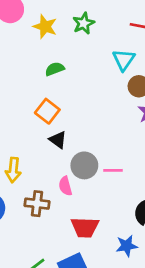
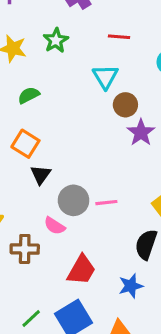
black triangle: (58, 140) -> (41, 175), turned 36
pink semicircle: (65, 186) -> (55, 226), turned -36
red trapezoid: (85, 227) -> (81, 270), turned -56

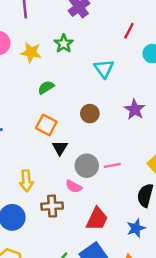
red line: (119, 37) -> (129, 31), moved, turned -63
brown circle: (125, 105) -> (90, 114), moved

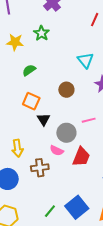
cyan triangle: (104, 69) -> (85, 60), moved
pink line: (112, 165) -> (89, 120), moved
red trapezoid: (97, 219) -> (81, 157), moved

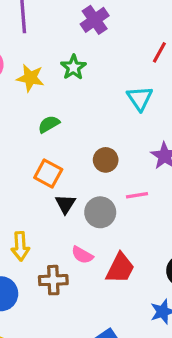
cyan triangle: (85, 60) -> (140, 98), moved
pink line: (89, 120) -> (137, 195), moved
gray circle: (66, 133) -> (100, 212), moved

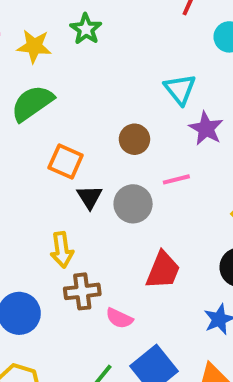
cyan triangle: (140, 98) -> (180, 89), moved
green semicircle: (49, 124) -> (32, 103), moved, size x1.6
yellow arrow: (20, 246) -> (62, 250), moved
pink semicircle: (82, 255) -> (119, 318), moved

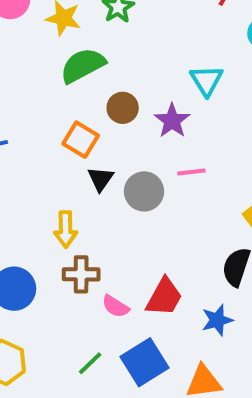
green semicircle: (32, 103) -> (83, 65), moved
purple star: (206, 128) -> (172, 121), moved
brown circle: (134, 139) -> (123, 108), moved
red trapezoid: (163, 270) -> (164, 297), moved

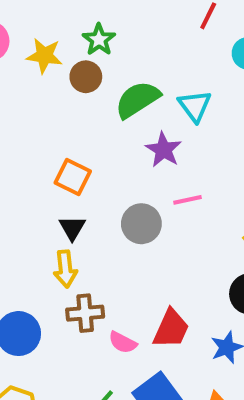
green semicircle: (83, 65) -> (137, 100), moved
brown circle: (123, 108) -> (86, 77), moved
black triangle: (101, 179) -> (72, 228), moved

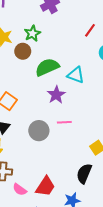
cyan triangle: (195, 106) -> (76, 75), turned -42

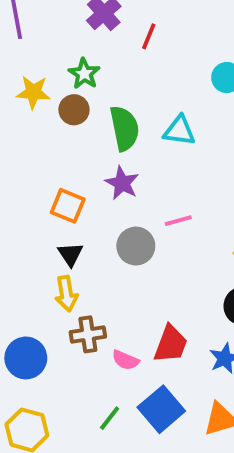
red line: (90, 30) -> (149, 36), moved
green semicircle: (47, 67) -> (124, 128), turned 115
purple star: (56, 95) -> (122, 183), moved

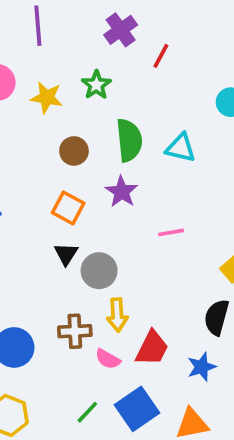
brown circle: (74, 110) -> (74, 151), moved
gray circle: (136, 246) -> (99, 271), moved
yellow arrow: (66, 294) -> (117, 315), moved

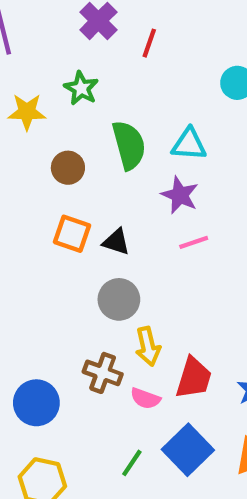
purple star: (122, 192) -> (180, 195), moved
black triangle: (66, 254) -> (116, 242), moved, turned -35
brown cross: (75, 331) -> (103, 373), turned 32

